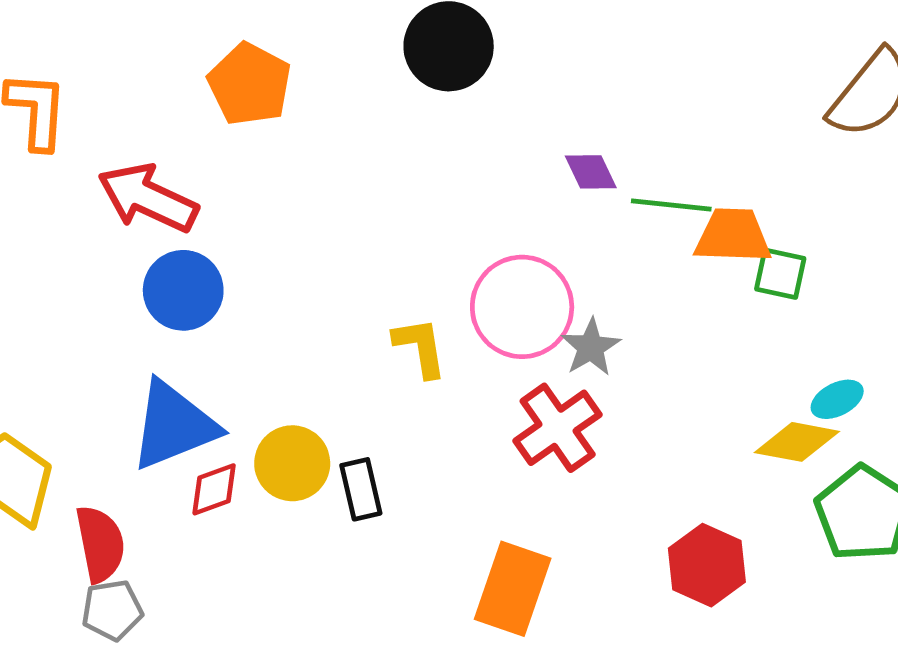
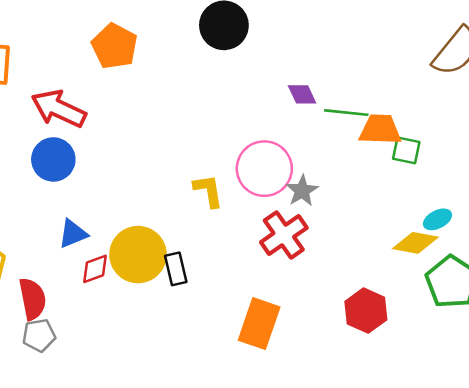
blue circle: (183, 290) -> (53, 159), moved
blue triangle: (174, 425) -> (73, 234), size x0.6
yellow circle: (292, 463) -> (138, 255), size x1.4

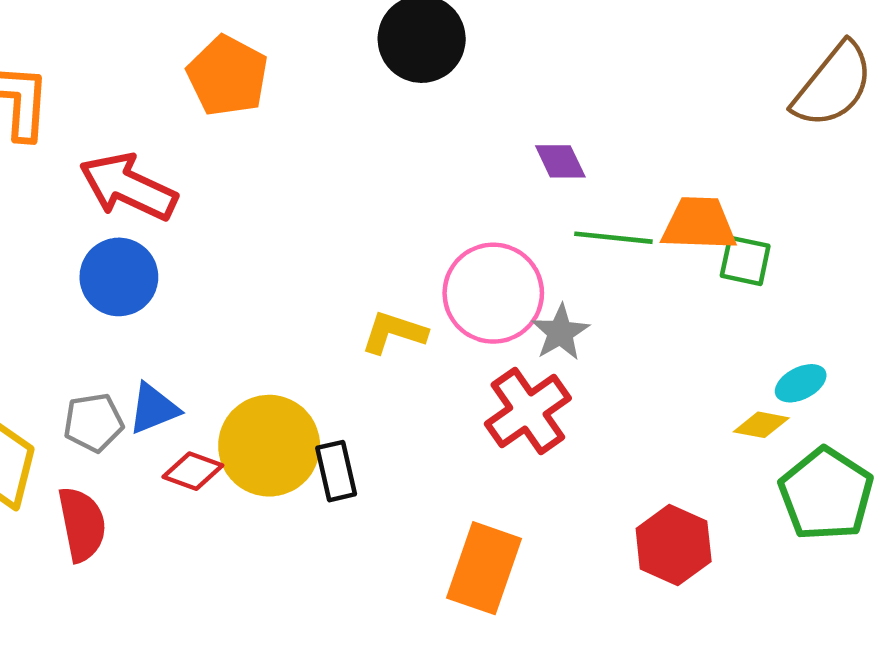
green line: (346, 113) -> (613, 238), moved
yellow L-shape: (208, 191) -> (394, 332), turned -63
yellow diamond: (415, 243) -> (761, 425), size x0.7
red diamond: (95, 269) -> (193, 471), turned 40
gray pentagon: (39, 335) -> (93, 423), moved

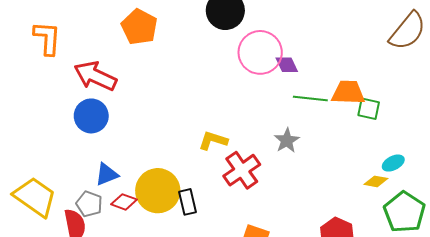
pink circle: (493, 293) -> (260, 52), moved
red cross: (528, 411) -> (242, 170), moved
gray pentagon: (93, 423) -> (89, 204), moved, turned 30

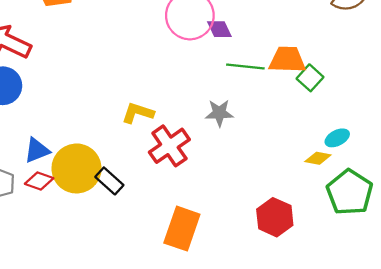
green square: (369, 109) -> (310, 78), turned 30
gray star: (287, 141) -> (219, 113), turned 30
blue triangle: (107, 174) -> (37, 150), moved
black rectangle: (187, 202) -> (109, 181), turned -35

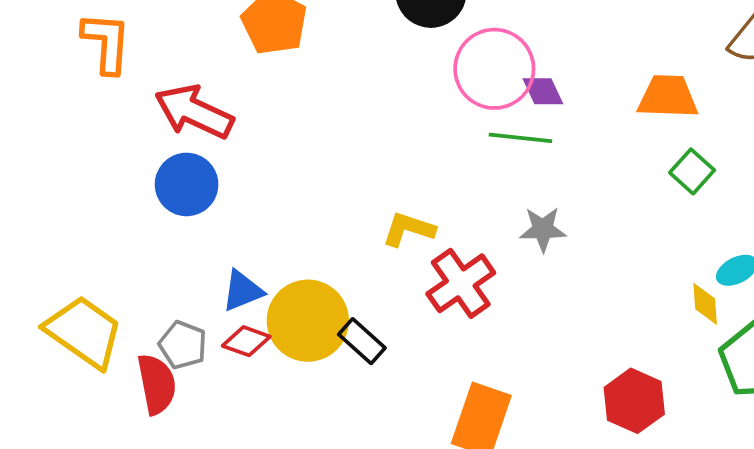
orange trapezoid: (287, 60) -> (668, 97), moved
green line: (245, 66) -> (520, 138), moved
yellow diamond: (318, 158) -> (705, 304), turned 75

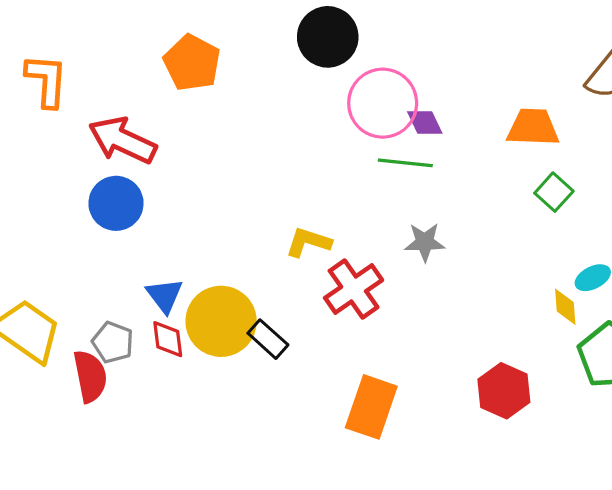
blue triangle: (243, 291) -> (164, 295), turned -45
red diamond: (246, 341) -> (168, 339), turned 63

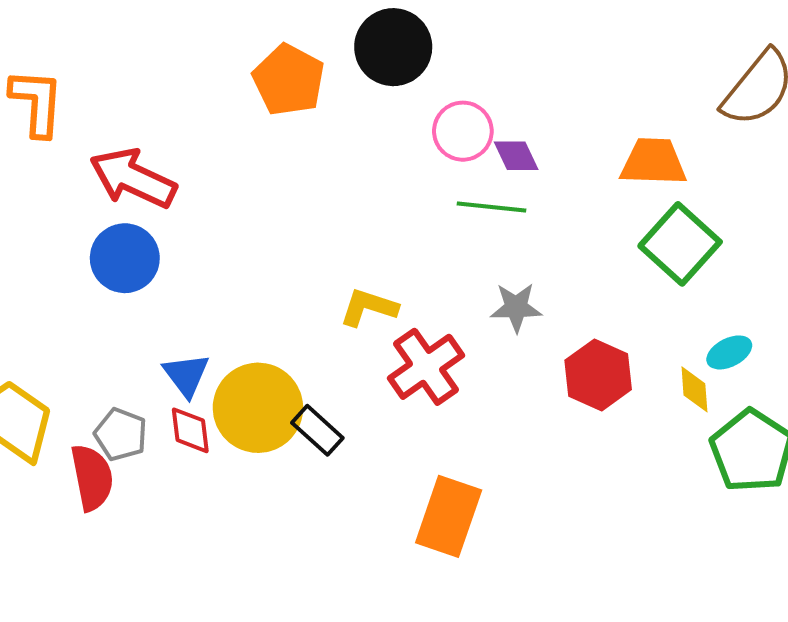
orange pentagon: (192, 63) -> (289, 80), moved
pink circle: (383, 103) -> (463, 131), size x0.7
green square: (554, 192) -> (680, 244), size x1.6
red hexagon: (504, 391) -> (598, 375), moved

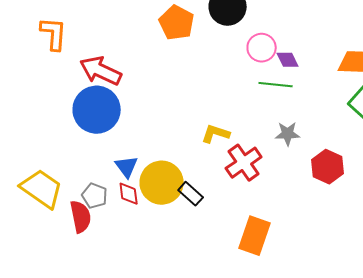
blue circle: (125, 258) -> (97, 110), size x1.4

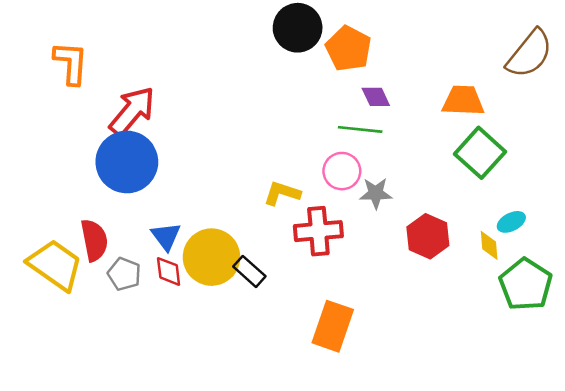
orange pentagon: (177, 23) -> (348, 49), moved
pink circle: (262, 48) -> (342, 171), moved
red arrow: (101, 71) -> (132, 111), turned 105
red cross: (244, 163) -> (318, 231), turned 30
red semicircle: (81, 217) -> (94, 240), moved

